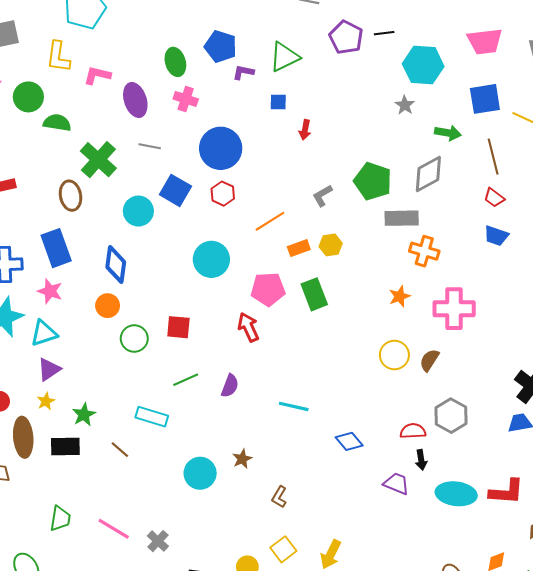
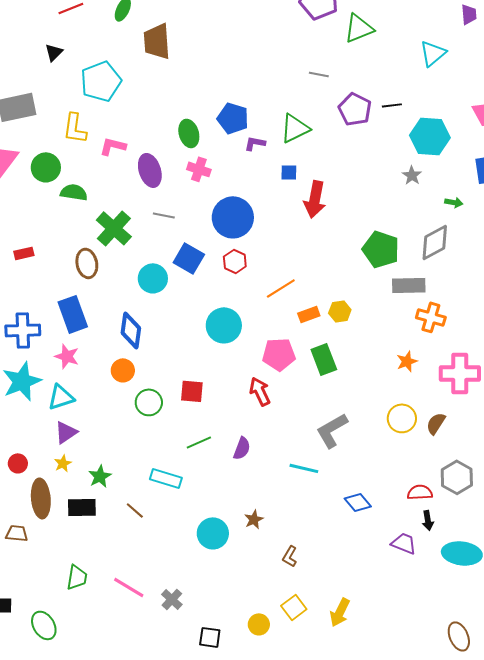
red arrow: (305, 130) -> (315, 199), size x1.8
green arrow: (448, 133) -> (454, 202), size x0.7
gray L-shape: (322, 196) -> (332, 430), moved, size x1.6

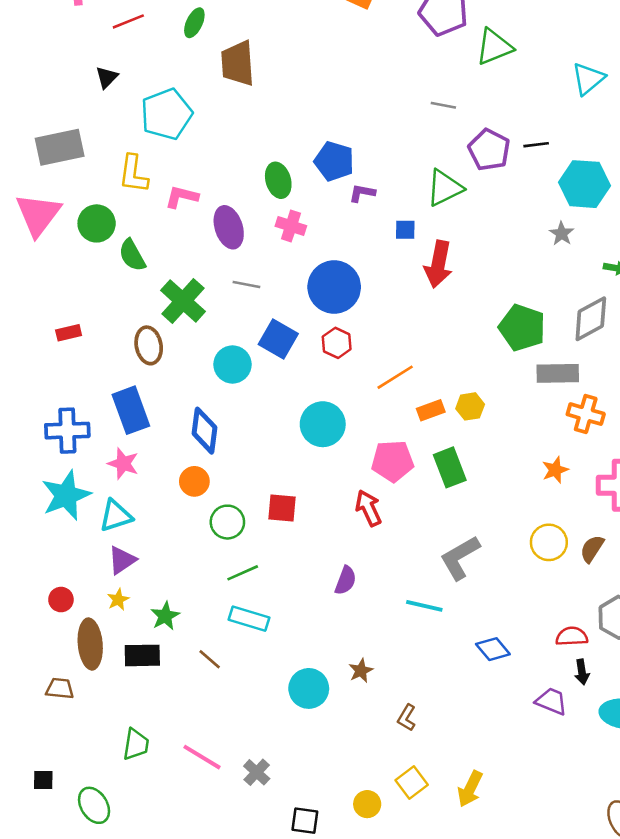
green triangle: (295, 128) -> (445, 188), moved
green semicircle: (74, 192) -> (132, 255), turned -128
green line: (199, 442) -> (243, 573), moved

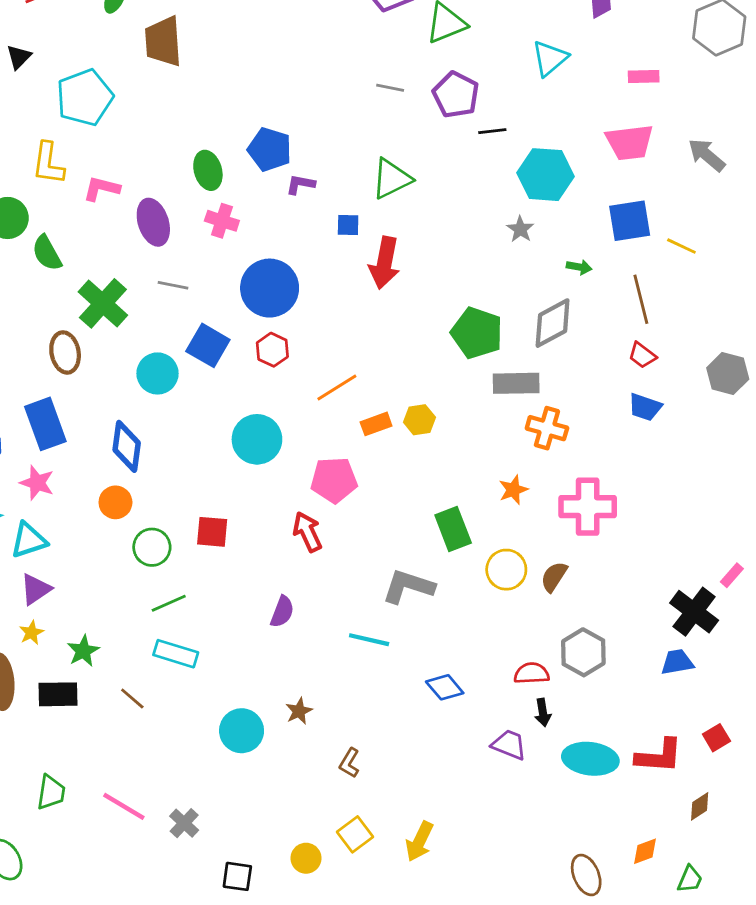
purple pentagon: (489, 150) -> (456, 95), moved
green rectangle: (450, 467) -> (453, 529), moved
gray L-shape: (460, 558) -> (408, 586), turned 48

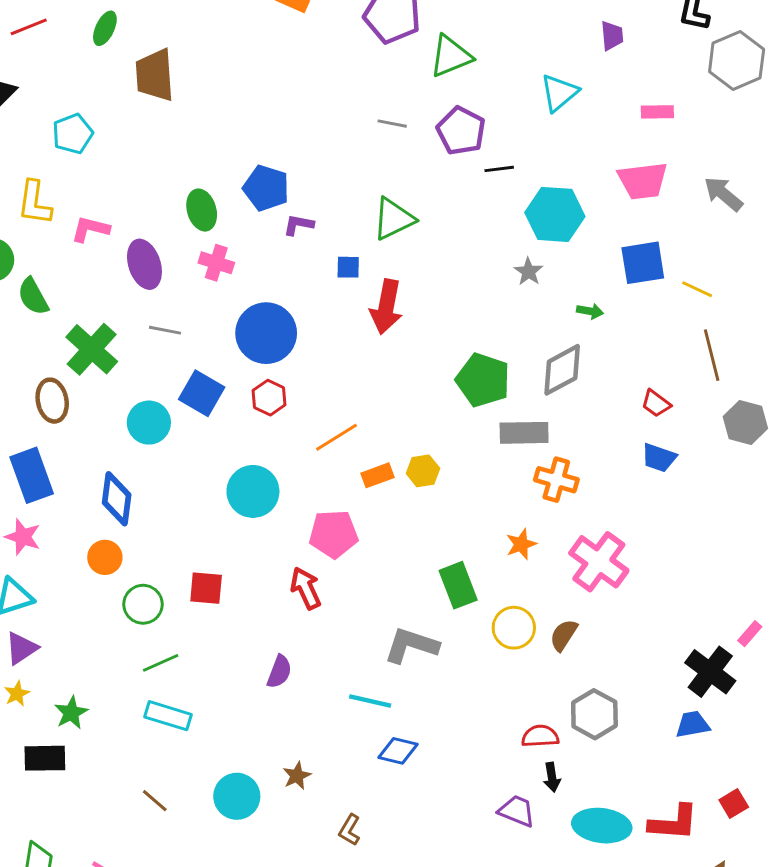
cyan pentagon: (85, 98) -> (73, 134), size x0.7
brown line: (641, 299) -> (712, 355), moved
pink cross: (588, 507) -> (599, 562), turned 36
blue diamond: (445, 687) -> (398, 751), moved, turned -36
brown line: (132, 698) -> (155, 801), moved

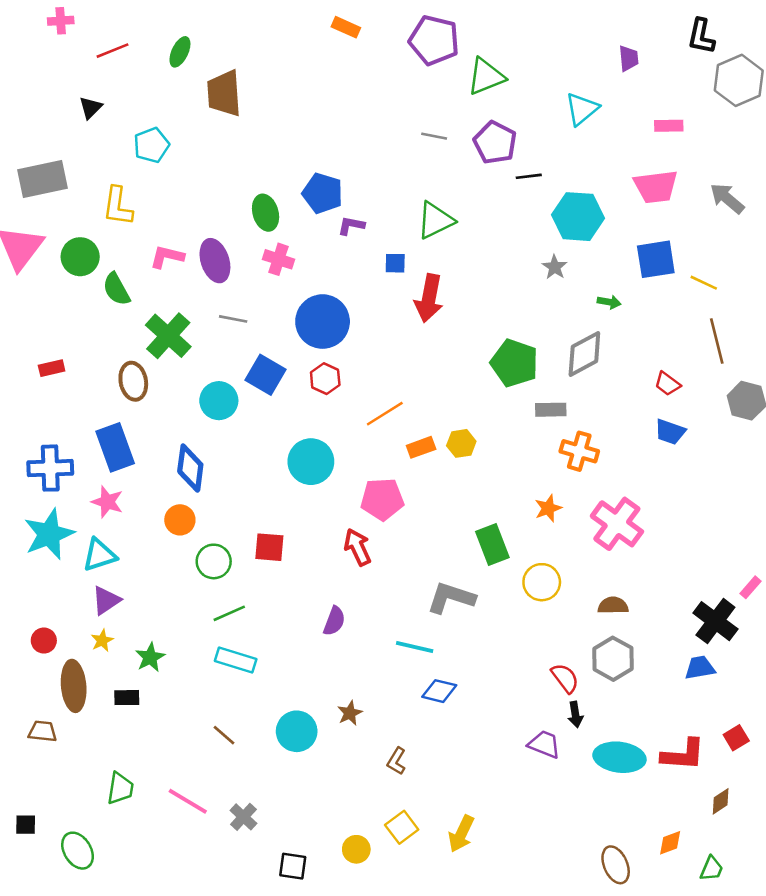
pink L-shape: (90, 229) -> (167, 257), moved
gray rectangle: (524, 433) -> (551, 410), size x0.7
brown semicircle: (564, 635) -> (613, 606), moved, turned 56
red semicircle: (540, 736) -> (565, 678), turned 56
black rectangle: (45, 758) -> (127, 698), size x0.7

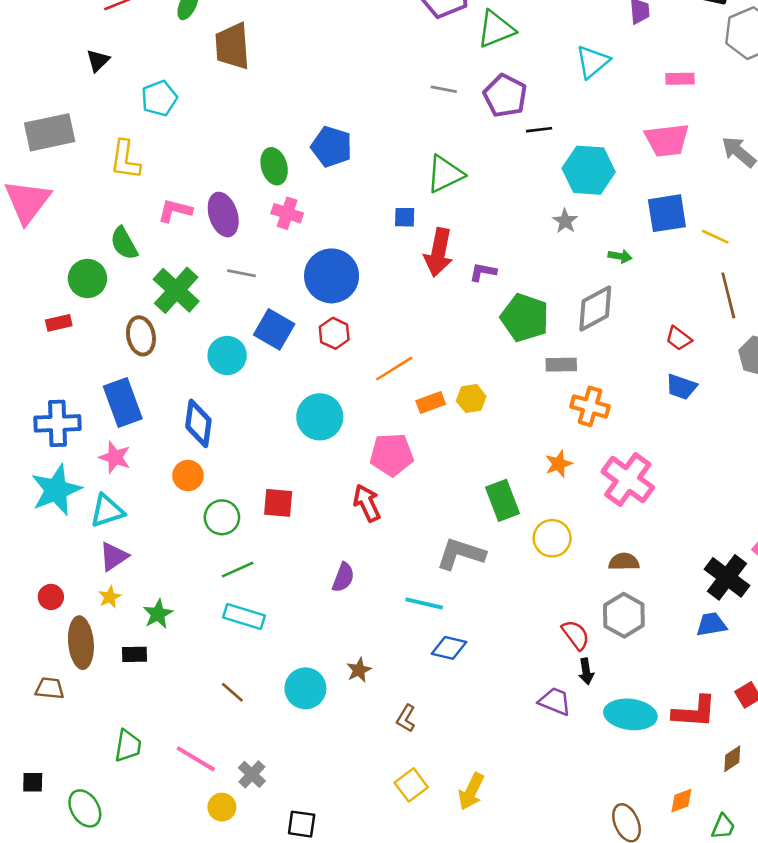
purple L-shape: (351, 226) -> (483, 272), moved
green circle: (80, 257) -> (87, 278), moved
yellow circle: (356, 849) -> (222, 807), moved

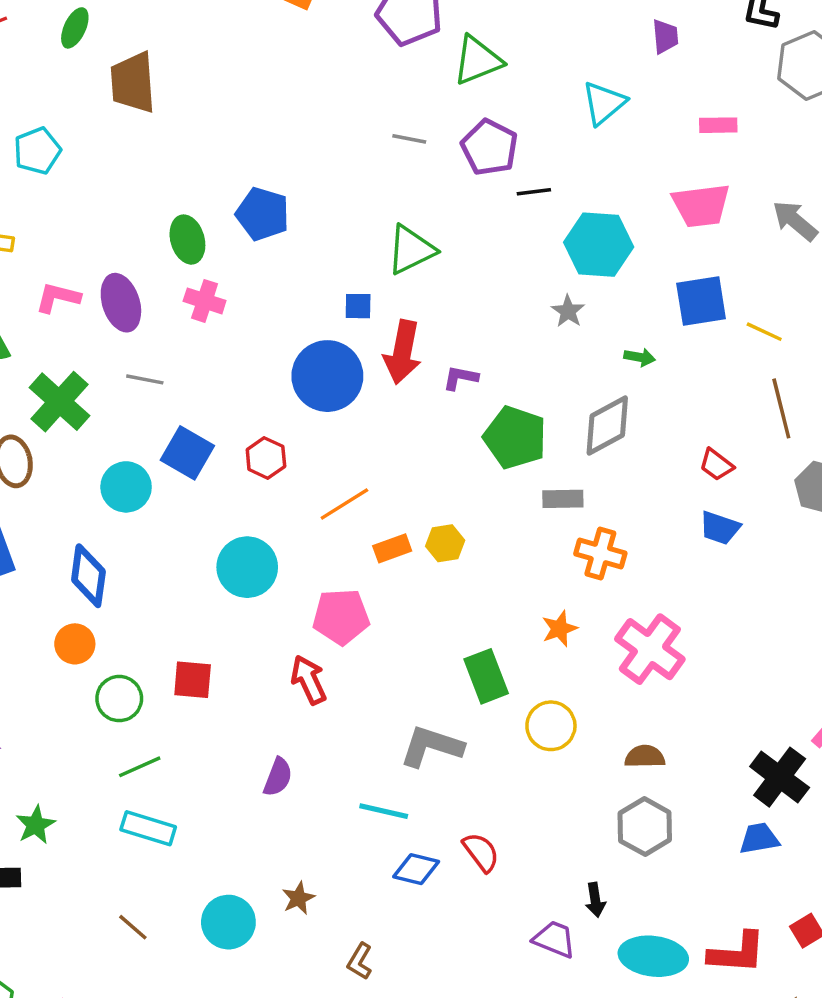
blue circle: (332, 276) -> (327, 376), moved
red semicircle: (576, 635) -> (481, 852), moved

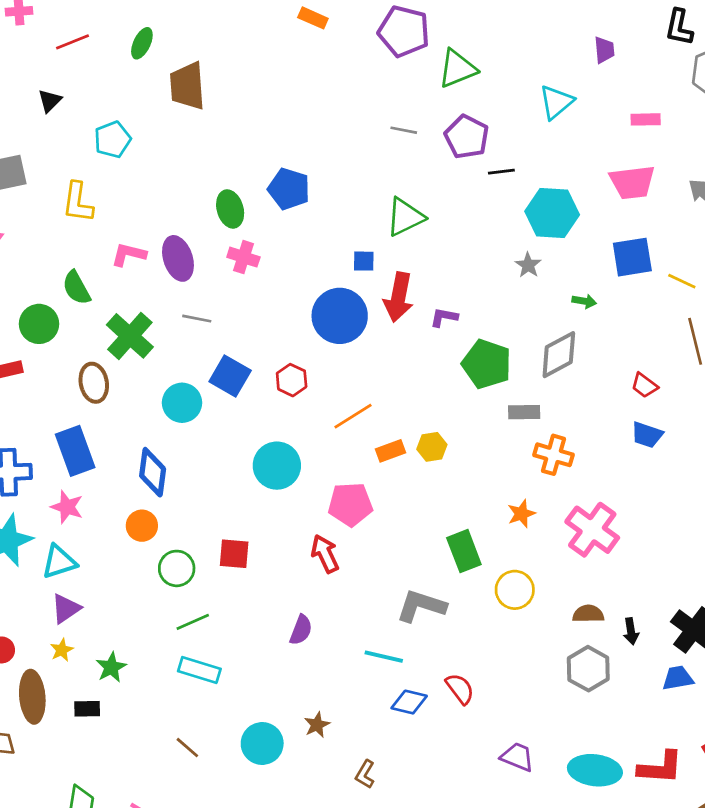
black arrow: (595, 900) -> (631, 631), moved

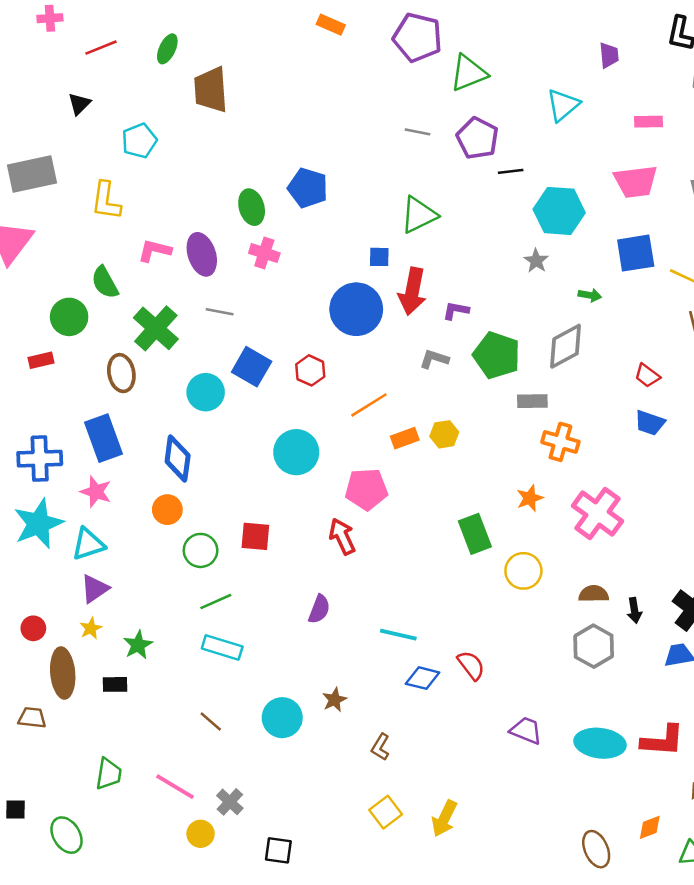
gray L-shape: (421, 606) -> (434, 359), moved, size x0.6

